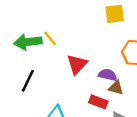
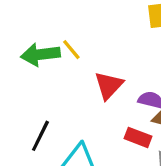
black line: (28, 81) -> (40, 136), moved

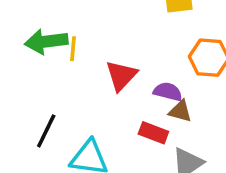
yellow line: (71, 50) -> (73, 49), moved, turned 45

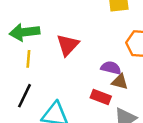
yellow line: (73, 49) -> (28, 59), moved
red triangle: (121, 76) -> (68, 45), moved

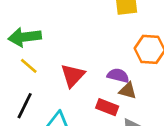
red triangle: (68, 45) -> (73, 76), moved
yellow line: (28, 59) -> (29, 66), turned -54

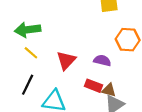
brown triangle: (128, 91) -> (109, 90), moved

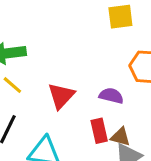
red rectangle: (94, 86) -> (99, 131), turned 56

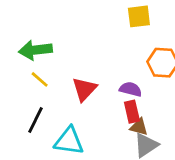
red rectangle: (99, 131) -> (132, 112), moved

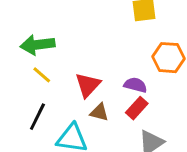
red rectangle: (132, 112) -> (137, 108), turned 55
brown triangle: (139, 127) -> (99, 112), moved

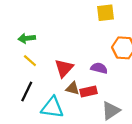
green arrow: (37, 45) -> (27, 38), size x0.7
red rectangle: (137, 108) -> (88, 92), moved, turned 35

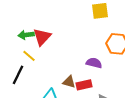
red triangle: (64, 68) -> (42, 37), moved
black line: (27, 92) -> (18, 75), moved

